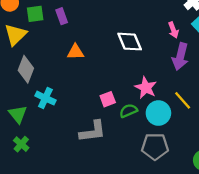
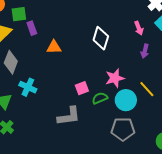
purple rectangle: (62, 16) -> (32, 28), moved
white diamond: (130, 42) -> (101, 38), turned 40
purple arrow: (180, 57) -> (145, 51), size x0.6
pink star: (146, 88) -> (115, 78), turned 30

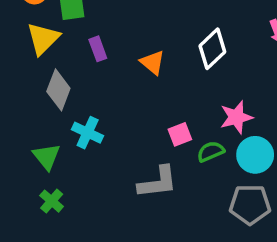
purple rectangle: (32, 28) -> (98, 49), moved
white diamond: (101, 38) -> (212, 49), turned 30
orange triangle: (54, 47) -> (153, 62), moved, turned 42

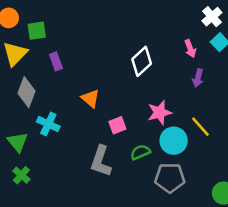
orange triangle: (153, 62) -> (90, 98), moved
green semicircle: (211, 151) -> (140, 152), moved
gray L-shape: (158, 182) -> (101, 161), turned 116

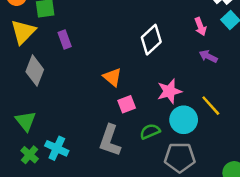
purple arrow: (198, 78) -> (208, 56), turned 102
orange triangle: (90, 98) -> (112, 77), moved
cyan cross: (48, 124) -> (57, 148), moved

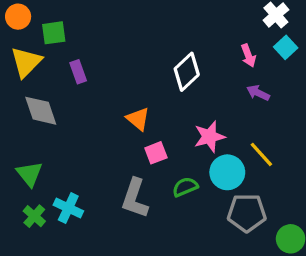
gray diamond: (35, 71) -> (41, 111), turned -40
gray pentagon: (180, 157) -> (247, 213), moved

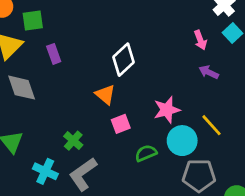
white diamond: (187, 72) -> (124, 60), moved
gray L-shape: (135, 198) -> (83, 174), moved, turned 36
green cross: (34, 216) -> (73, 141), moved

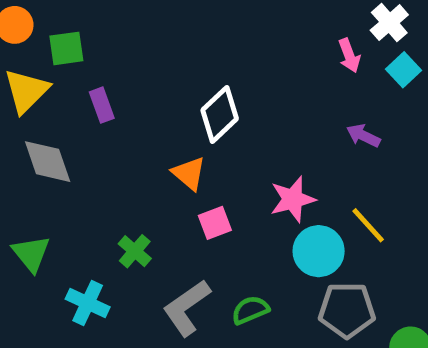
pink arrow: (200, 40) -> (349, 56), moved
green semicircle: (146, 153) -> (250, 310), moved
gray L-shape: (83, 174) -> (187, 308), moved

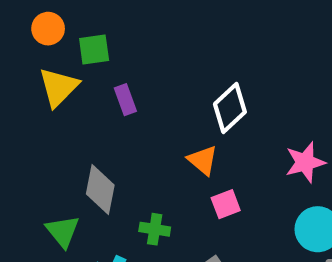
gray diamond: (48, 162) -> (100, 190), moved, turned 30
pink star: (293, 199) -> (305, 162), moved
green cross: (135, 251) -> (155, 229), turned -32

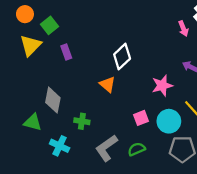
green square: (94, 49) -> (50, 25), turned -30
pink square: (226, 204) -> (141, 118), moved
green triangle: (63, 231) -> (33, 122), turned -36

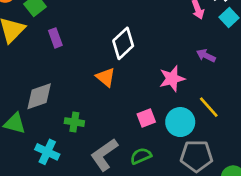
gray diamond: (53, 100) -> (39, 96), turned 60

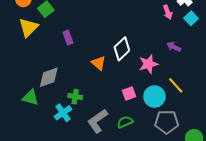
purple rectangle: (55, 38) -> (68, 38), moved
white diamond: (123, 43) -> (122, 49), moved
cyan cross: (47, 152) -> (63, 113), moved, turned 30

